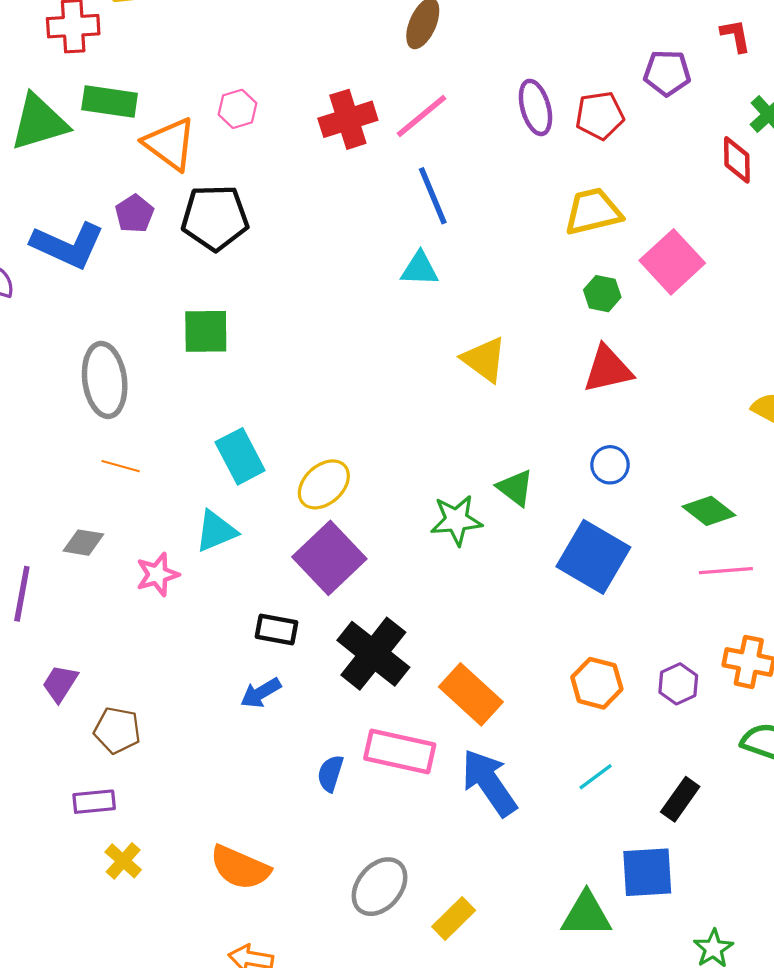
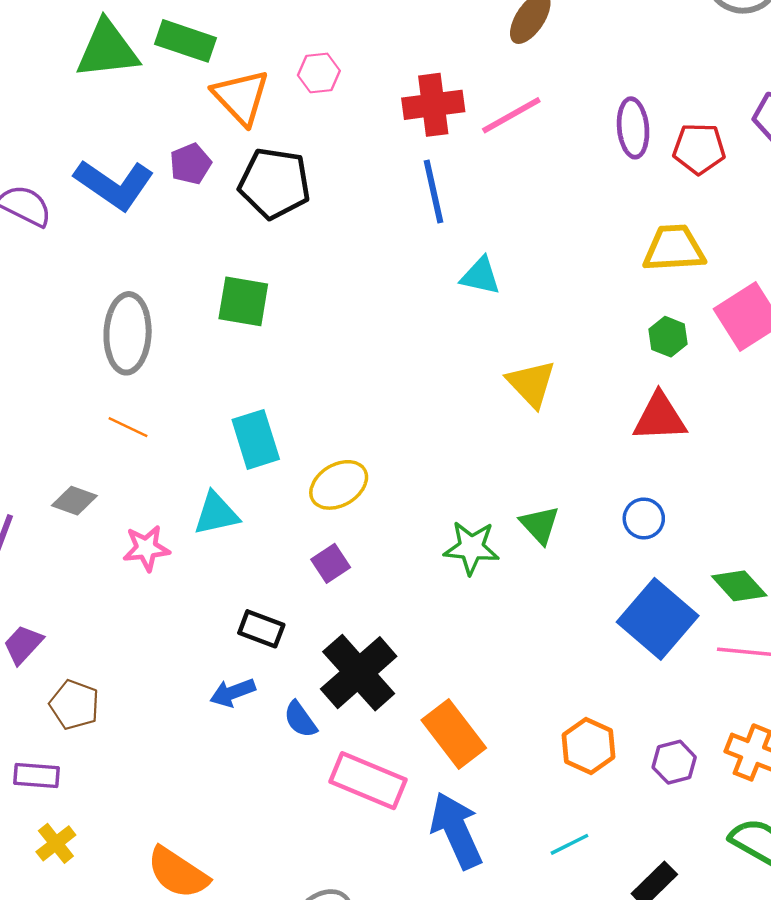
blue line: (433, 196) -> (434, 191), moved
blue square: (593, 557) -> (658, 619), moved
purple square: (329, 558) -> (331, 563), size x0.5
blue semicircle: (330, 773) -> (300, 719), moved, turned -63

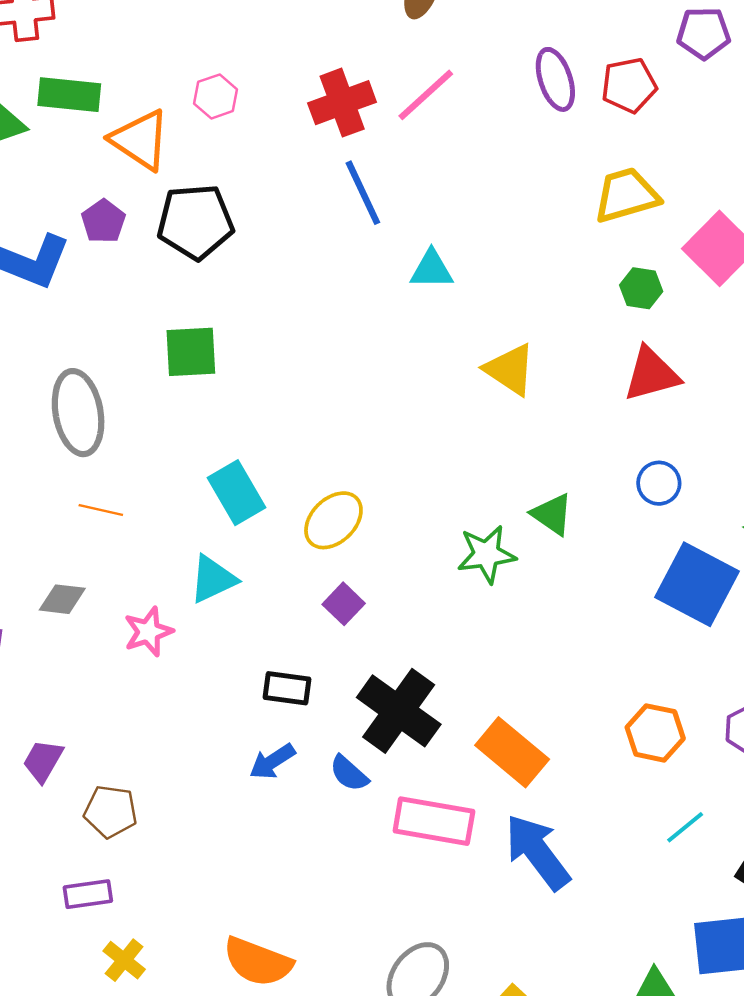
cyan line: (569, 844) -> (685, 827), moved

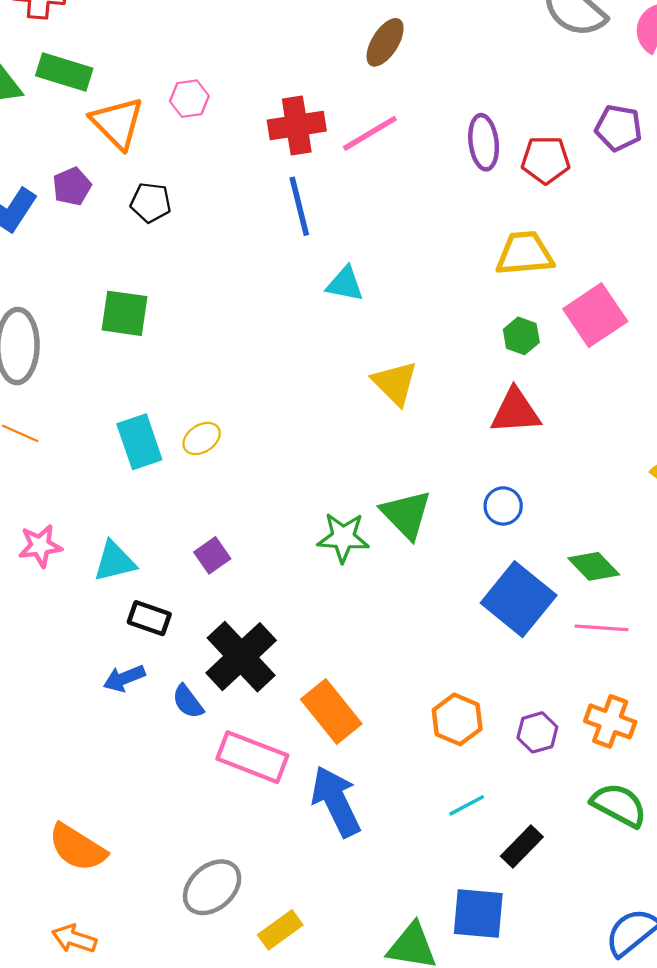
black pentagon: (195, 222) -> (151, 203), size x0.6
green triangle: (552, 514) -> (406, 514), size x1.4
yellow ellipse: (333, 520) -> (202, 438), moved, size x0.7
cyan triangle: (213, 579) -> (115, 561), moved

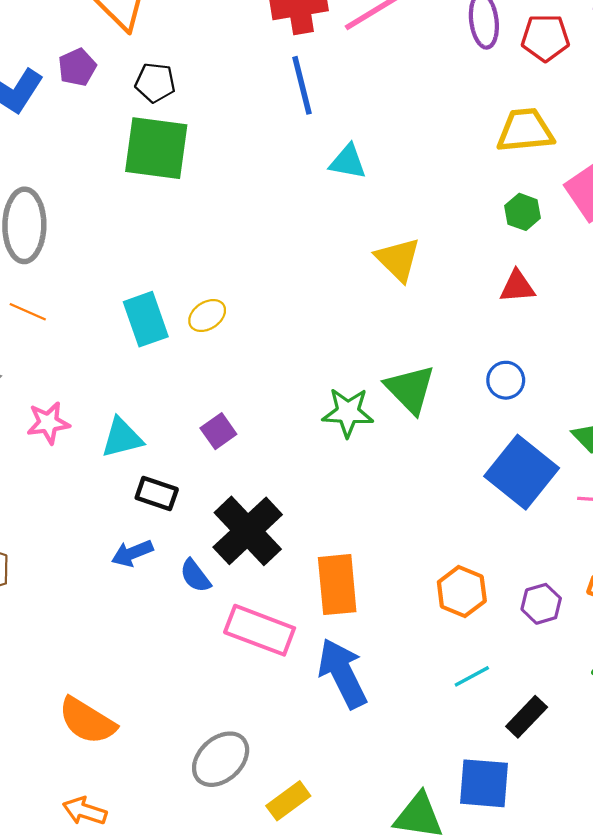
green square: (125, 313) -> (156, 148), moved, size x1.4
red triangle: (515, 411) -> (517, 287), size x0.7
orange rectangle: (331, 711) -> (337, 585), turned 34

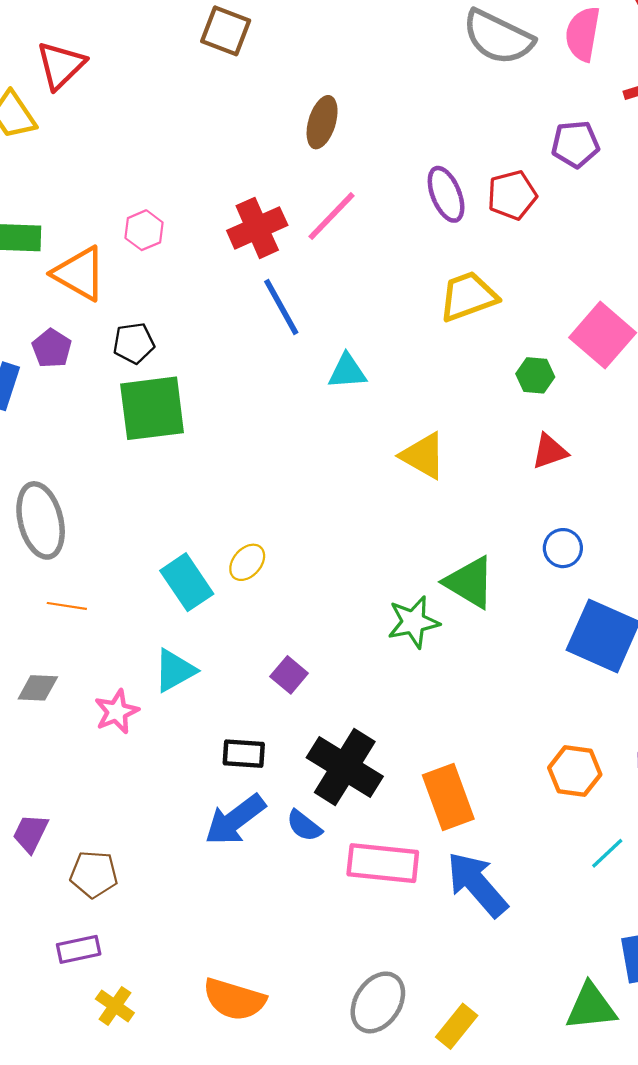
yellow trapezoid: (525, 130) -> (468, 296), moved
cyan triangle: (122, 438) -> (175, 670), moved
blue arrow: (132, 553) -> (235, 820), size x1.5

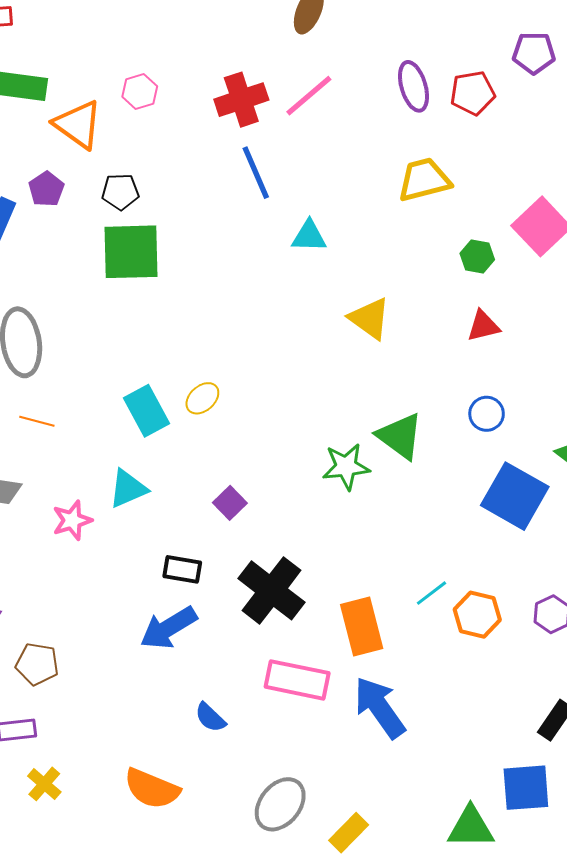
blue semicircle: (304, 826) -> (210, 717), moved
cyan line: (607, 853) -> (431, 593), moved

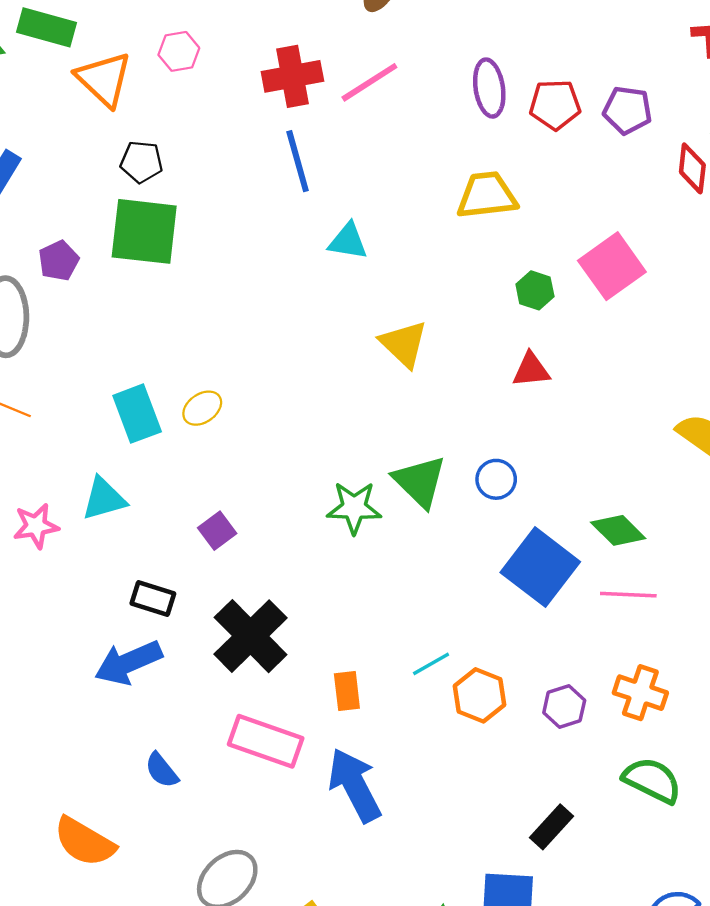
purple pentagon: (534, 53) -> (627, 110), moved
purple pentagon: (46, 189) -> (59, 261), moved
blue circle: (487, 414) -> (496, 479), moved
orange rectangle: (362, 627) -> (347, 691), size x0.6

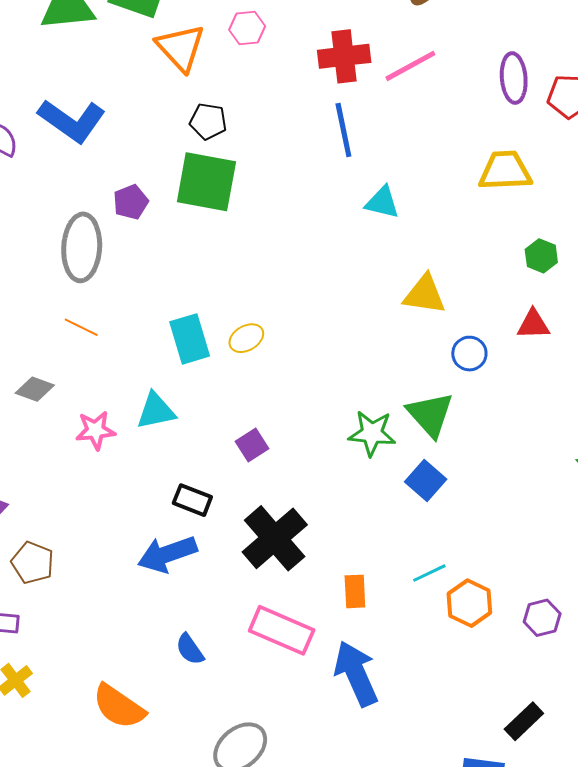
yellow triangle: (404, 344) -> (425, 294), turned -39
blue circle: (496, 479) -> (469, 354), moved
blue square: (540, 567) -> (426, 481), moved, size x0.6

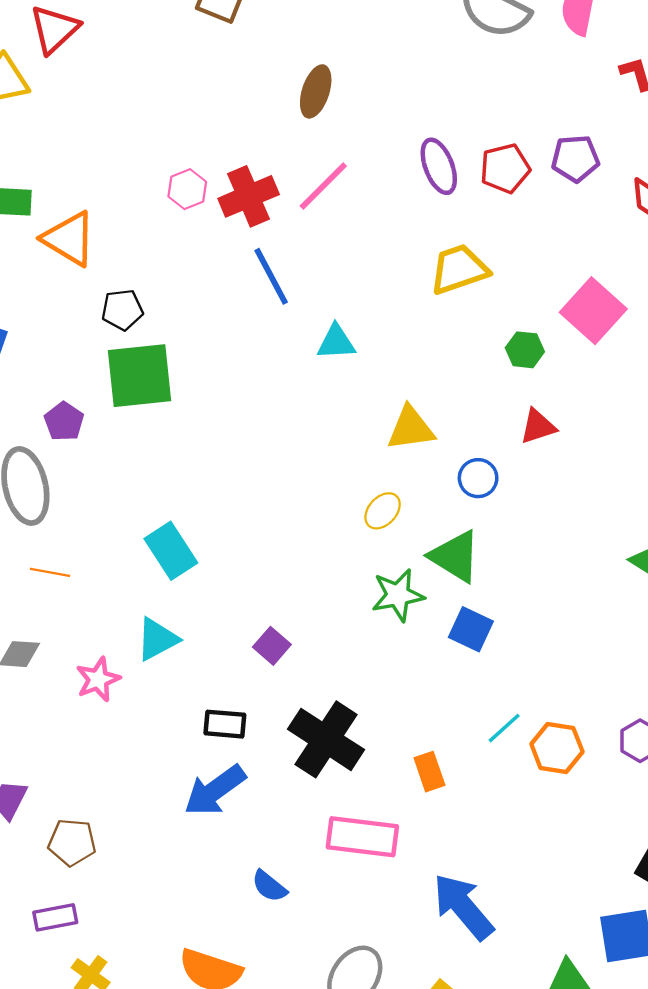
pink hexagon: (247, 28) -> (187, 189), moved
yellow ellipse: (246, 338) -> (383, 511), moved
blue arrow: (356, 673) -> (463, 907), moved

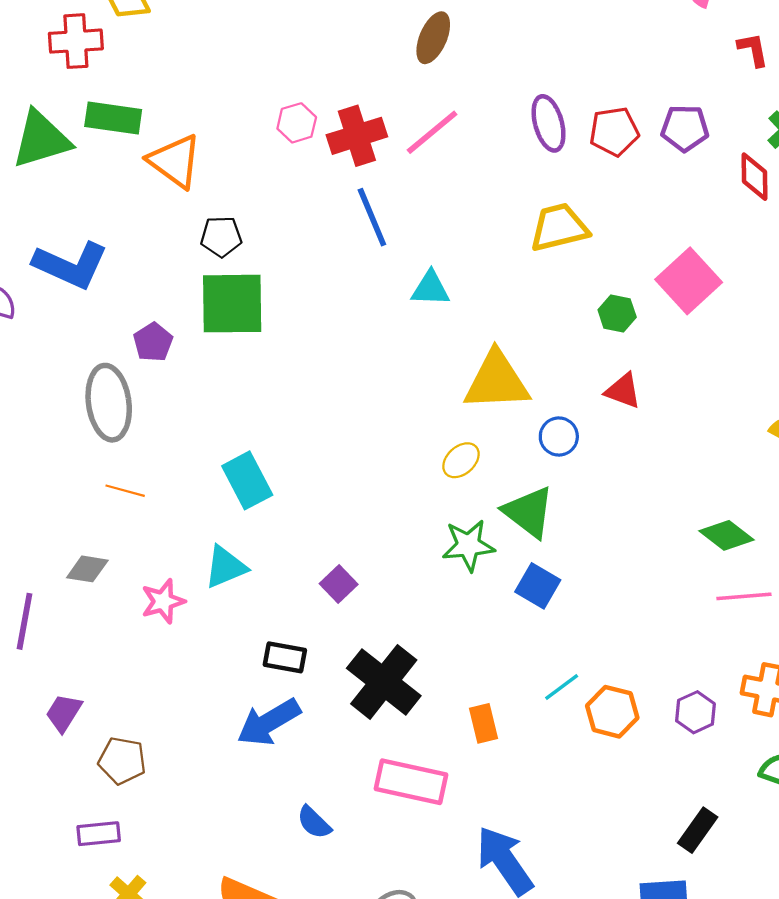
red triangle: (538, 426) -> (623, 391), turned 33
yellow triangle: (411, 428) -> (497, 381), size x1.4

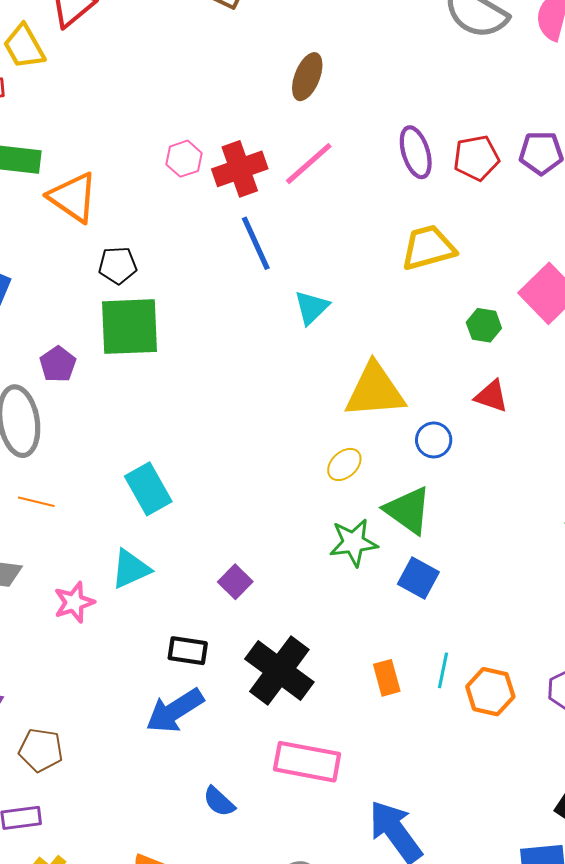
cyan triangle: (430, 289) -> (312, 307), turned -45
cyan line: (562, 687) -> (443, 670), turned -40
orange rectangle: (484, 723) -> (387, 678), moved

